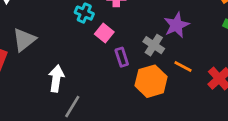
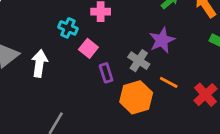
white arrow: (56, 78) -> (39, 63), moved

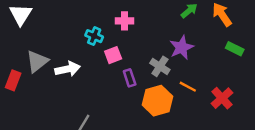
pink square: (88, 48) -> (113, 55), turned 30
white arrow: (39, 63) -> (68, 69), turned 70

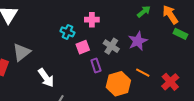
green rectangle: (235, 49) -> (180, 34), moved
gray cross: (160, 66) -> (111, 46), moved
white arrow: (68, 69) -> (46, 78), moved, turned 66

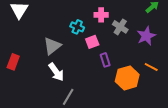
gray cross: (111, 46) -> (120, 27), moved
gray triangle: (22, 52) -> (52, 46), moved

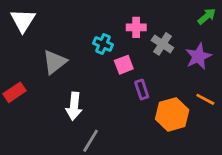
gray triangle: (52, 46) -> (55, 62), moved
red rectangle: (13, 62) -> (15, 92), turned 35
white arrow: (56, 72) -> (74, 106), turned 42

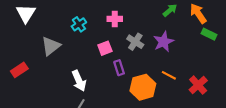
cyan cross: (103, 44) -> (79, 24), moved, turned 32
gray cross: (162, 44) -> (135, 42), moved
white arrow: (74, 106) -> (79, 81), moved, turned -30

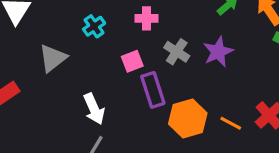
purple rectangle: (119, 68) -> (153, 90), size x1.5
orange line: (169, 75) -> (231, 123), moved

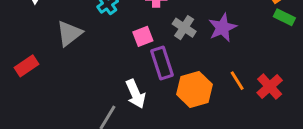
white arrow: (94, 109) -> (136, 94), moved
orange line: (231, 123) -> (237, 81), moved, turned 30

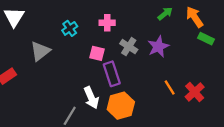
pink square: (143, 36) -> (97, 53), turned 35
orange hexagon: (194, 89) -> (121, 106), moved

